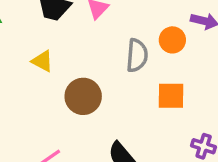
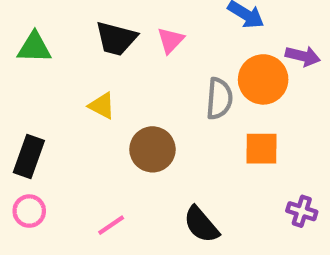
orange circle: (172, 40) -> (263, 79), size x1.5

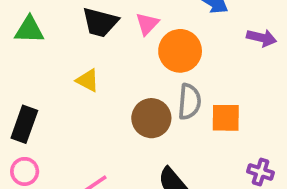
orange circle: (263, 79) -> (180, 51), moved
gray semicircle: (219, 99) -> (189, 102), moved
brown circle: (152, 149) -> (151, 118), moved

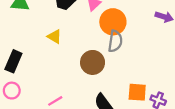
gray semicircle: (189, 102) -> (115, 41), moved
orange square: (226, 118) -> (137, 92), moved

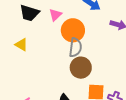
brown circle: (93, 62) -> (81, 68), moved

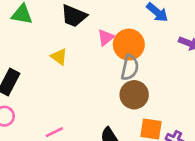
pink triangle: (55, 15) -> (106, 38), moved

